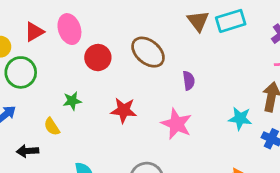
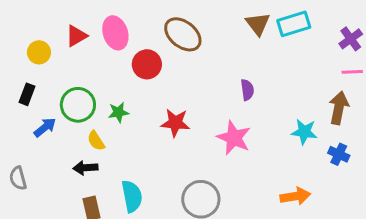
brown ellipse: (148, 52) -> (183, 34), moved
green circle: (21, 72) -> (78, 105), moved
black arrow: (27, 151) -> (85, 168), moved

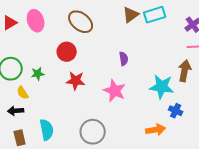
brown triangle: (258, 24) -> (131, 15), turned 30
red circle: (147, 64) -> (67, 52), moved
cyan star: (304, 132) -> (162, 87), size x1.4
blue cross: (339, 154) -> (176, 111), moved

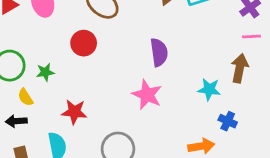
purple semicircle: (124, 59) -> (159, 52), size x1.5
red star: (76, 81) -> (74, 112), moved
cyan star: (162, 87) -> (209, 89), size x0.7

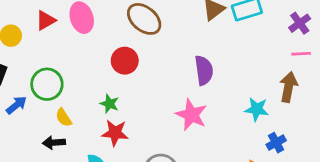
green star: (45, 72) -> (109, 104), moved, turned 30
blue cross: (228, 121) -> (276, 143), turned 36

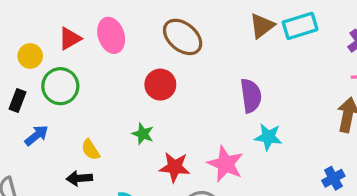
green circle: (47, 84) -> (60, 86), moved
cyan star: (257, 109) -> (268, 137), moved
pink star: (191, 115) -> (225, 164), moved
red star: (115, 133) -> (175, 167), moved

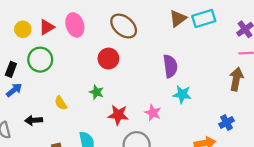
yellow circle: (30, 56) -> (23, 29), moved
blue arrow: (37, 135) -> (14, 90), moved
pink star: (225, 164) -> (153, 113), size x0.7
black arrow: (79, 178) -> (34, 120), moved

